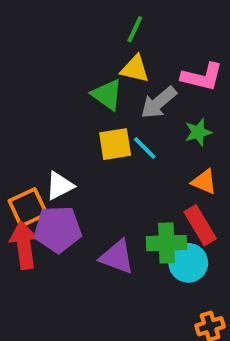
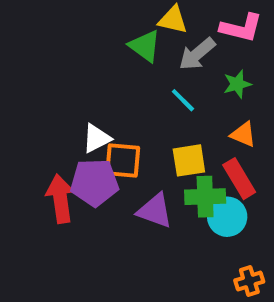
yellow square: (115, 144) -> (189, 160), moved
orange square: (28, 207) -> (123, 160), moved, turned 30

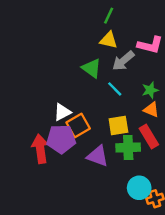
green triangle: (145, 46) -> (92, 68), moved
green star: (237, 84) -> (150, 90), moved
orange square: (123, 160) -> (78, 126), turned -35
cyan circle: (227, 217) -> (139, 188), moved

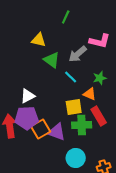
yellow triangle: (109, 40) -> (39, 40), moved
orange triangle: (151, 110) -> (90, 94), moved
orange square: (78, 126) -> (41, 129), moved
cyan circle: (139, 188) -> (76, 158), moved

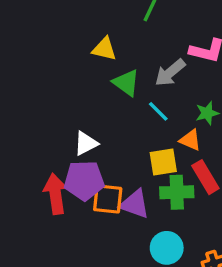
orange square: (41, 129) -> (108, 199), turned 36

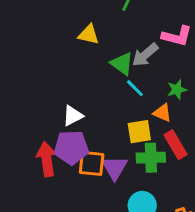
green triangle: (126, 83) -> (122, 64), moved
purple triangle: (135, 204) -> (115, 168), turned 40

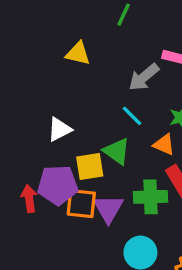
green triangle: (122, 64) -> (117, 151), moved
white triangle: (73, 116) -> (59, 129), moved
yellow square: (139, 132) -> (90, 167), moved
red arrow: (47, 159) -> (29, 199), size x0.7

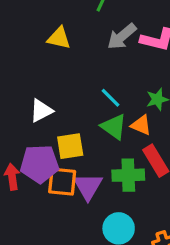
gray arrow: (144, 77) -> (122, 36), moved
green triangle: (117, 151) -> (114, 127), moved

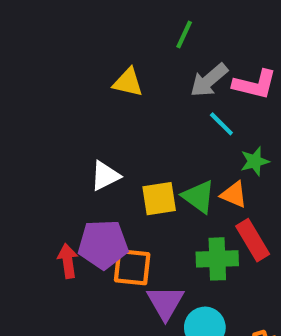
cyan line: (111, 98) -> (221, 124), moved
yellow square: (70, 146) -> (159, 199), moved
purple triangle: (88, 186) -> (165, 303), moved

